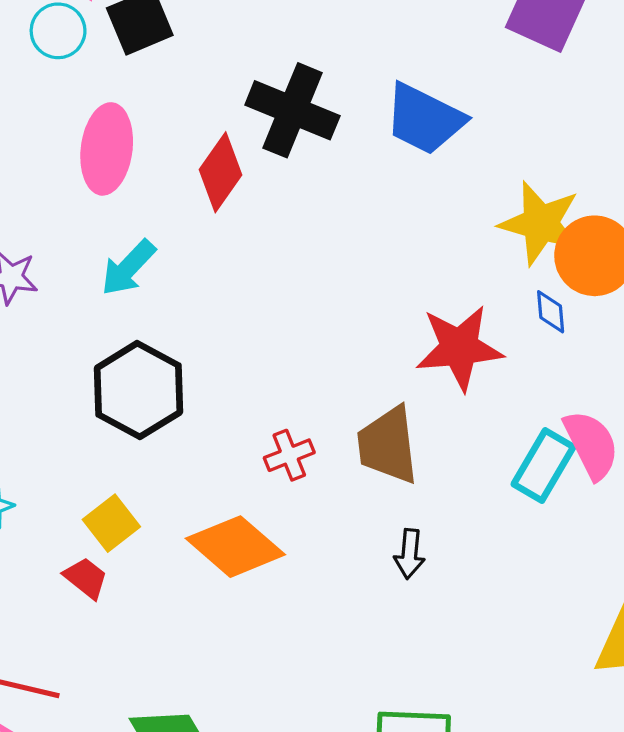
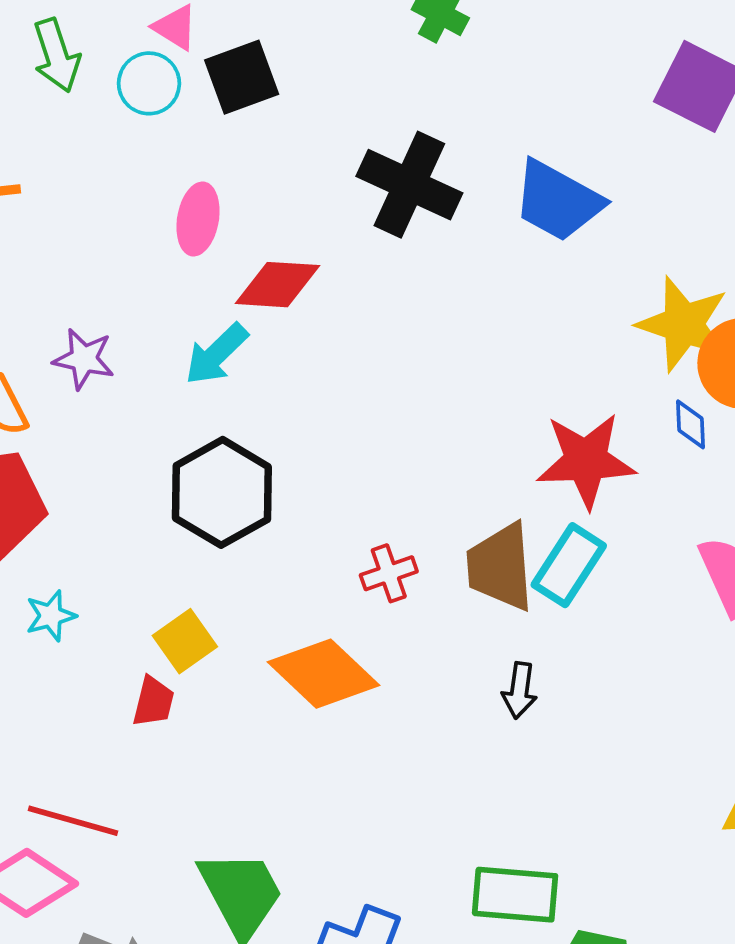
pink ellipse: (107, 149) -> (198, 219), size x0.7
red diamond: (220, 172) -> (277, 285), moved, turned 56
cyan rectangle: (544, 465) -> (569, 565), moved
red trapezoid: (86, 578) -> (153, 702), turned 63

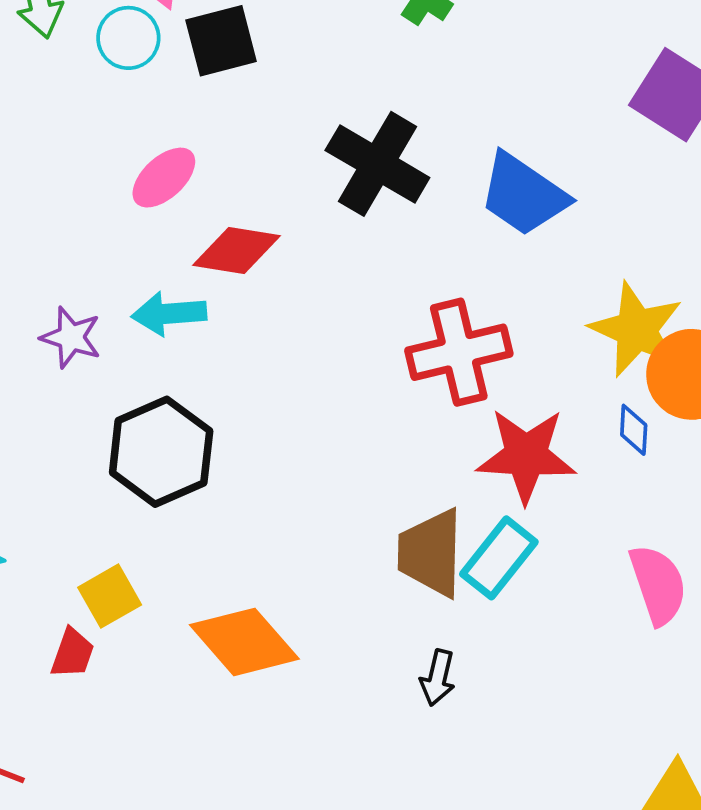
pink ellipse: (198, 219) -> (164, 178), turned 32
cyan arrow: (216, 354) -> (169, 314), turned 34
purple star: (84, 359) -> (71, 337), moved
red cross: (389, 573) -> (459, 352), moved, size x1.8

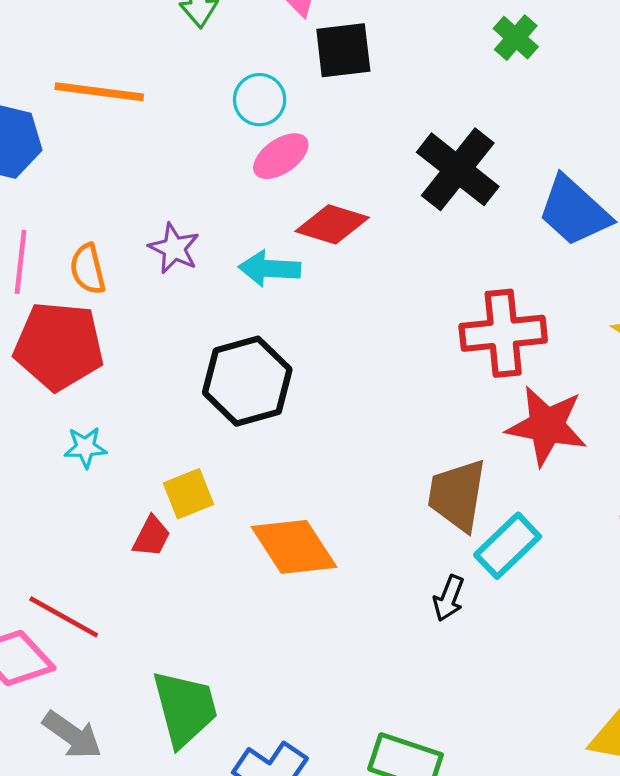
cyan circle: (128, 38) -> (260, 100), moved
purple star: (71, 337) -> (174, 248), moved
cyan rectangle: (499, 558) -> (508, 546), moved

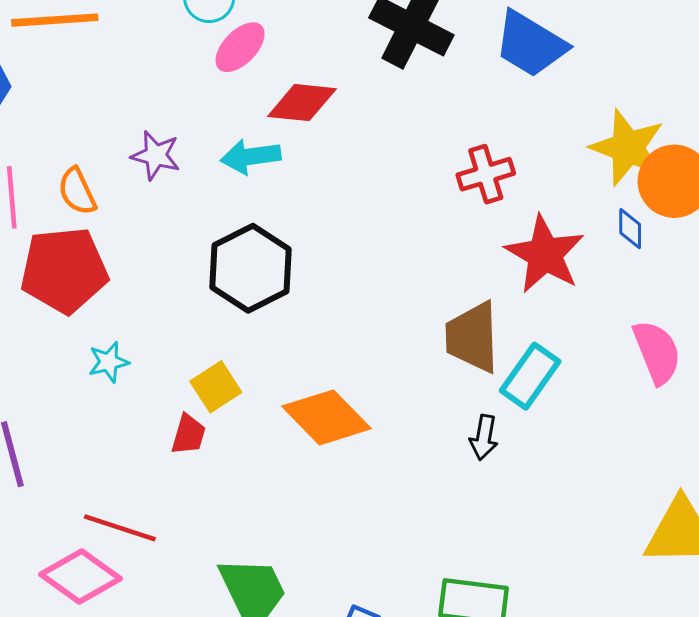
red cross: (503, 333) -> (486, 174), size x0.7
red star: (547, 426) -> (545, 254), turned 30

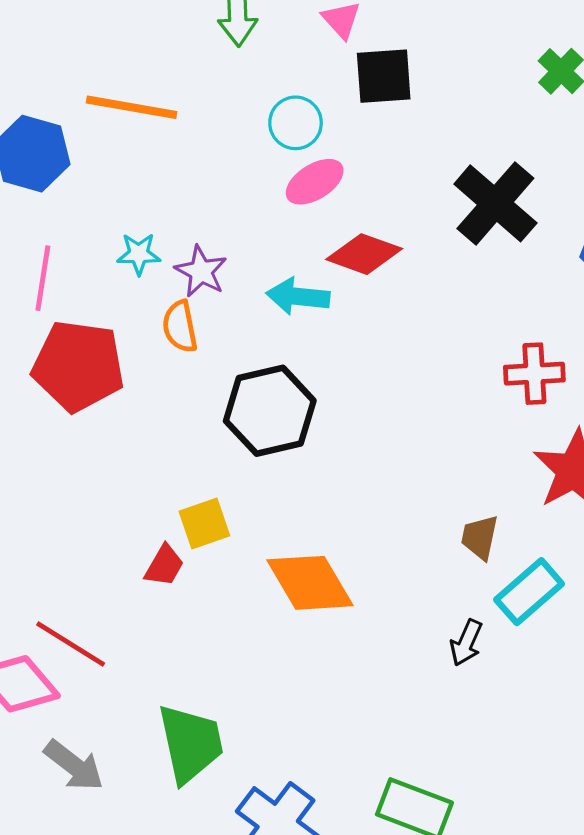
orange semicircle: (77, 191) -> (180, 326), moved
brown trapezoid: (472, 337) -> (480, 537), size x0.6
cyan star: (109, 362) -> (139, 254), moved

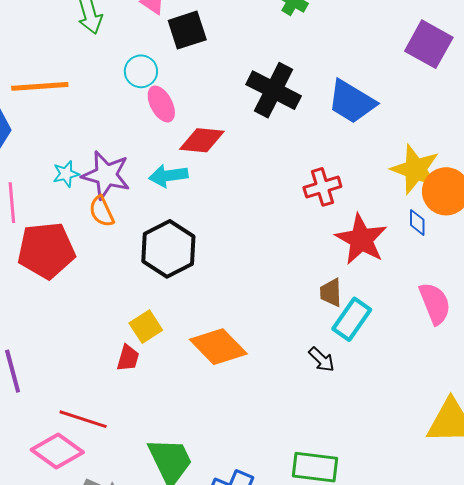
pink ellipse: (315, 182) -> (161, 104), turned -72
purple star: (201, 271) -> (106, 175), size x1.5
brown trapezoid: (480, 537) -> (331, 293), moved
black arrow: (466, 643) -> (321, 359), turned -56

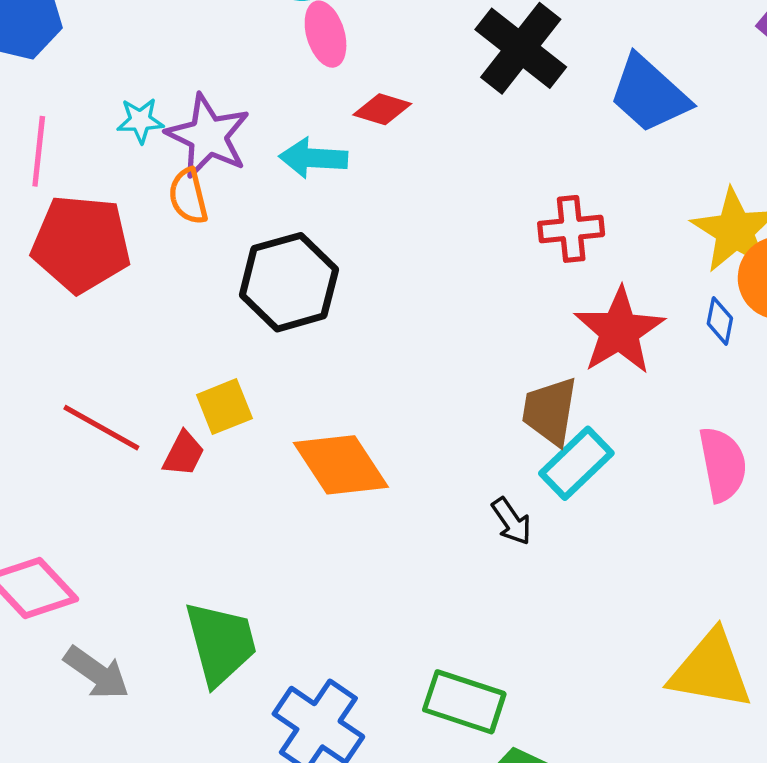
red diamond: (202, 140) -> (382, 109), size x0.7
brown trapezoid: (331, 293) -> (550, 411), size x1.4
red line: (83, 419) -> (101, 428), moved

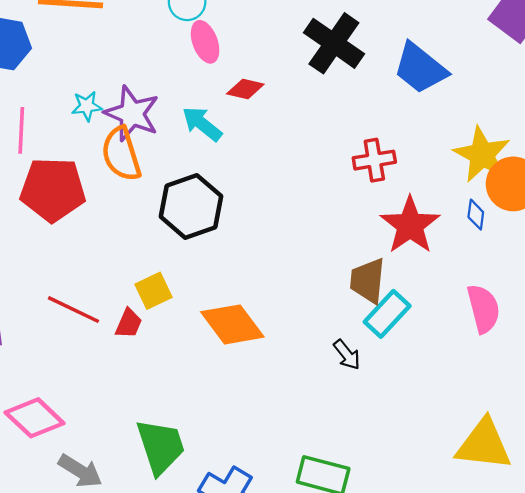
cyan arrow: (313, 158) -> (202, 124), turned 39
orange semicircle: (188, 196) -> (121, 154), size x1.5

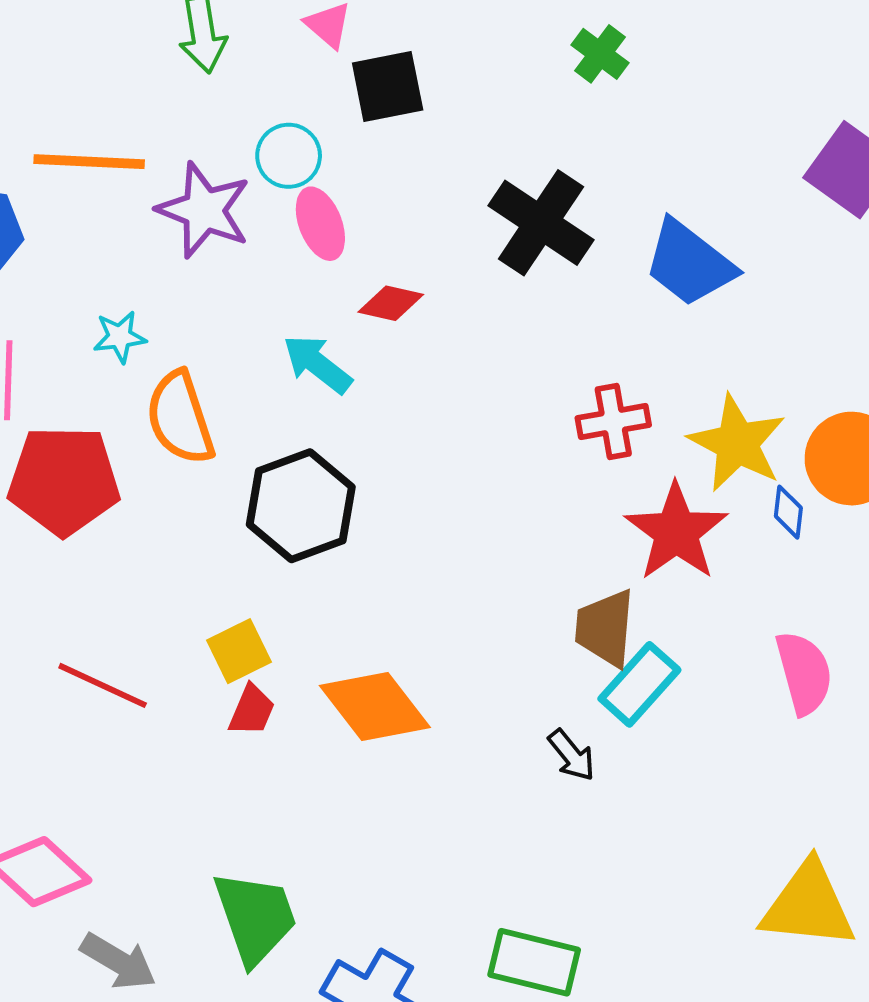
purple star: (132, 114) -> (204, 210), moved
yellow star: (482, 154) -> (737, 443), moved
red trapezoid: (129, 323) -> (252, 710), moved

